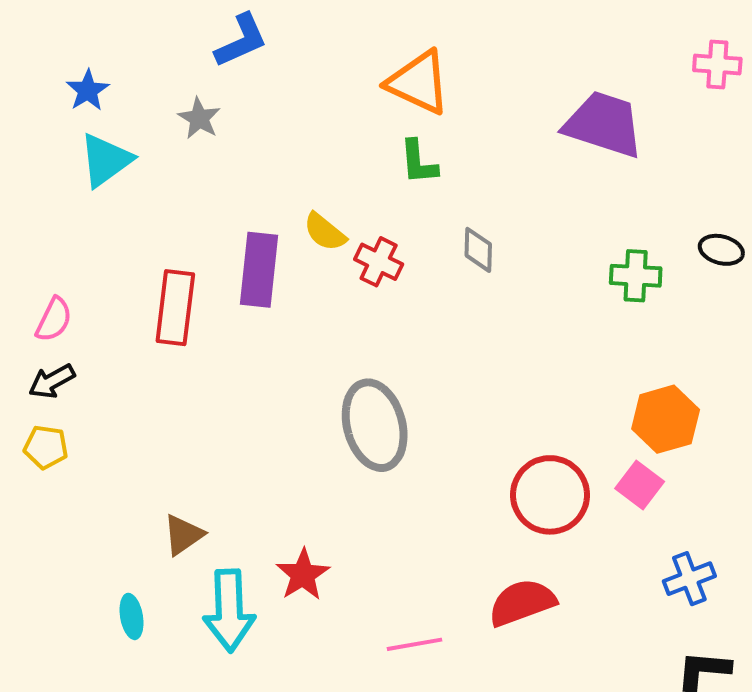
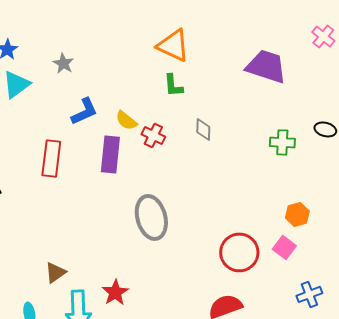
blue L-shape: (241, 41) -> (84, 111), moved
pink cross: (717, 65) -> (323, 36), turned 35
purple rectangle: (259, 270) -> (110, 154), moved
orange hexagon: (666, 419) -> (297, 214), size x0.7

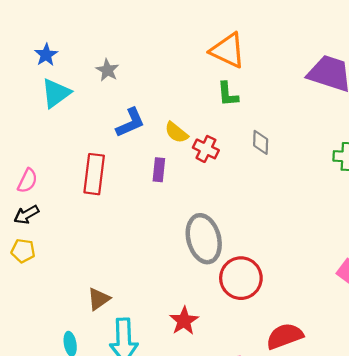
purple rectangle: (110, 154) -> (159, 170), size x0.6
red circle: (239, 252) -> (241, 278), moved
red star: (115, 292) -> (184, 321), moved

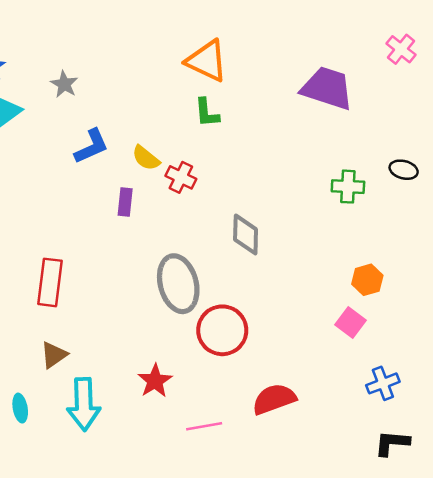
gray diamond: (261, 142) -> (246, 234), moved, size x1.4
red rectangle: (94, 174) -> (50, 282), moved

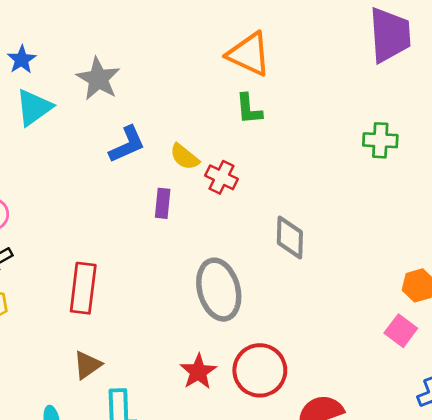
gray star: (64, 84) -> (98, 79), size x1.5
purple trapezoid: (327, 88) -> (390, 35), moved, turned 68
green cross: (348, 187) -> (380, 140), moved
red circle: (222, 330) -> (260, 370), moved
red star: (155, 381) -> (198, 372), moved

